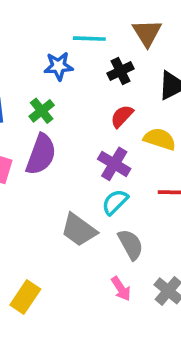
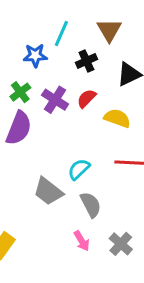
cyan line: (89, 39) -> (61, 33), turned -70
purple cross: (114, 164) -> (55, 100), moved

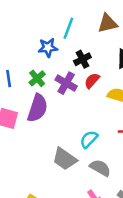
brown triangle: (109, 30) -> (108, 23), turned 50
black cross: (86, 61) -> (82, 59), moved
gray semicircle: (91, 205) -> (100, 168), turned -30

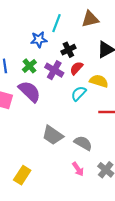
purple semicircle: (37, 108) -> (30, 91), turned -65
cyan semicircle: (89, 139) -> (79, 93), moved

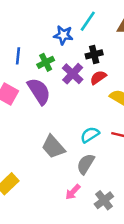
cyan semicircle: (79, 93) -> (90, 135), moved
gray semicircle: (83, 143) -> (86, 164), turned -102
pink arrow: (78, 169) -> (73, 192), turned 64

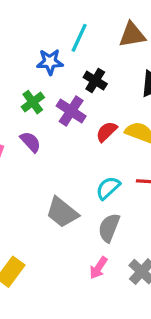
black cross: (94, 54) -> (95, 81), turned -35
red semicircle: (98, 77) -> (106, 132), moved
purple semicircle: (39, 91) -> (31, 142), size x0.6

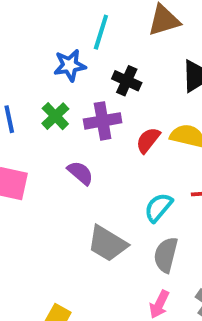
purple cross: (71, 111) -> (103, 121), turned -36
purple semicircle: (31, 142) -> (80, 173), moved

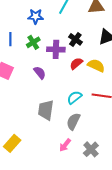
blue star: (70, 65) -> (36, 16), moved
black cross: (127, 81) -> (75, 39), moved
gray trapezoid: (107, 244) -> (46, 110), turned 55

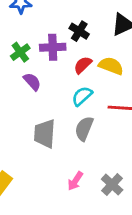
green cross: (33, 42) -> (20, 52), moved
cyan semicircle: (75, 97) -> (82, 96), moved
gray semicircle: (73, 121) -> (84, 129), moved

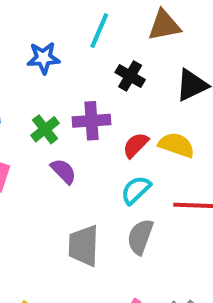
black cross: (79, 31) -> (130, 76), moved

